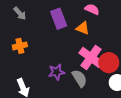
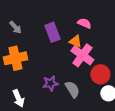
orange cross: (20, 46) -> (15, 58), size x1.6
pink cross: (91, 57) -> (82, 55), moved

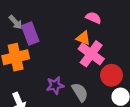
purple rectangle: (52, 32) -> (30, 34), moved

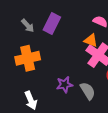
purple rectangle: (30, 34) -> (52, 24), moved, turned 48

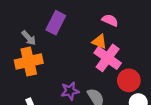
gray arrow: (28, 26) -> (29, 38), moved

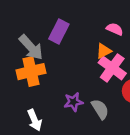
gray arrow: (29, 38) -> (31, 47), size x1.6
orange triangle: (99, 42) -> (104, 51), turned -49

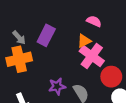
purple rectangle: (59, 32) -> (46, 35), moved
gray arrow: (31, 47) -> (19, 38), size x0.6

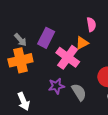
pink semicircle: (94, 21) -> (91, 24), turned 56
pink cross: (92, 56) -> (68, 57), moved

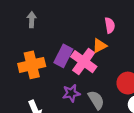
purple rectangle: (46, 38) -> (63, 56), moved
gray arrow: (20, 40) -> (32, 20), moved, turned -136

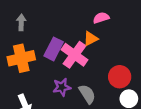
gray arrow: (32, 20) -> (21, 22), moved
pink semicircle: (110, 25) -> (101, 18), turned -98

